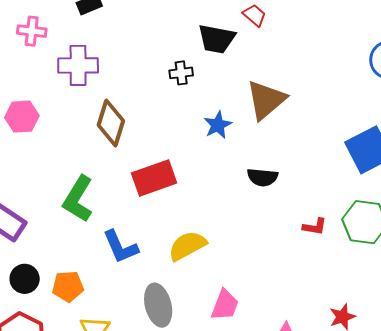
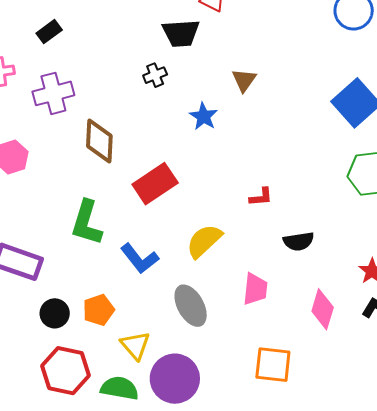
brown triangle: (266, 100) -> (244, 80), size x0.6
black semicircle: (262, 177) -> (299, 241), moved
red L-shape: (315, 227) -> (261, 197), moved

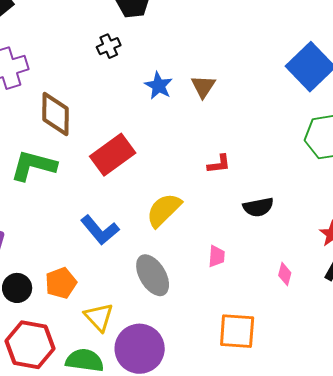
brown triangle: (244, 80) -> (203, 86), moved
green L-shape: (87, 223) -> (33, 166), moved, turned 90
pink trapezoid: (255, 289) -> (217, 256), size x0.7
pink diamond: (323, 309) -> (285, 274), size x0.6

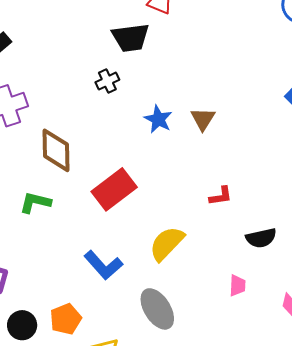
green L-shape: (33, 166) -> (35, 202), size x0.7
pink trapezoid: (217, 256) -> (238, 286), moved

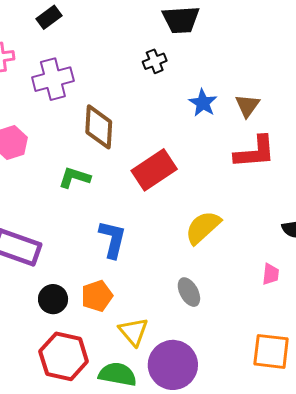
red L-shape: (221, 196) -> (255, 152), moved, size x1.8
blue L-shape: (103, 265) -> (113, 239), moved, turned -129
gray ellipse: (157, 309) -> (189, 292), size x0.7

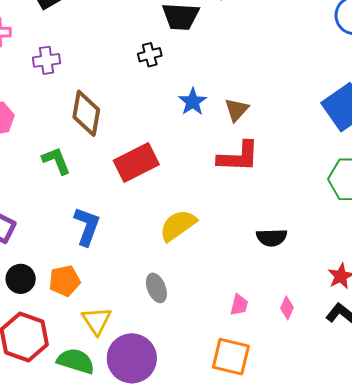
purple cross: (53, 79) -> (47, 60), size x0.7
green L-shape: (74, 177) -> (56, 161), turned 44
pink trapezoid: (271, 274) -> (239, 305), moved

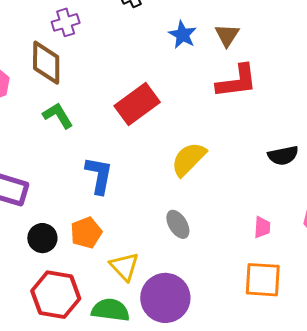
purple cross: (47, 60) -> (66, 22), moved
brown diamond: (86, 113) -> (46, 63), moved

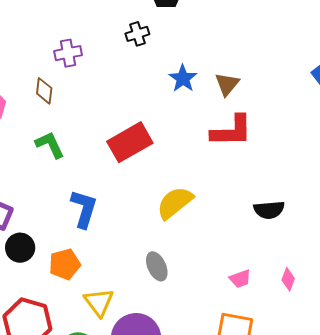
brown diamond: (46, 63) -> (44, 91), size x0.6
pink trapezoid: (262, 227) -> (240, 279), turned 60
black circle: (42, 238) -> (20, 248), moved

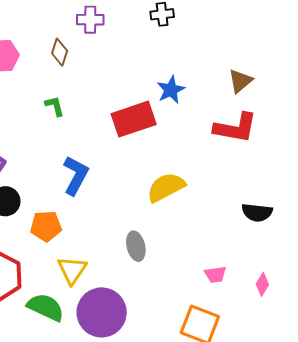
blue star: (183, 78) -> (171, 90), moved
green L-shape: (50, 145) -> (55, 106), size x0.7

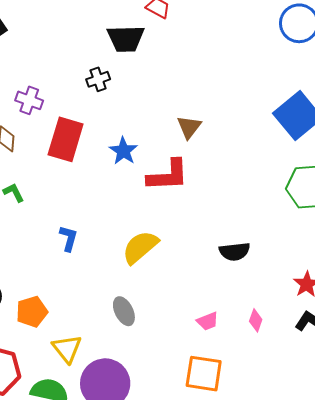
purple cross: (90, 20) -> (29, 100), turned 32
red rectangle: (134, 119) -> (66, 139), moved, turned -42
red L-shape: (236, 128) -> (168, 175), moved
blue L-shape: (76, 175) -> (68, 238), moved, size x0.7

